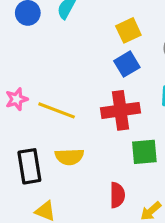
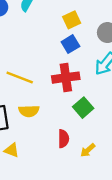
green square: (144, 152) -> (83, 108), turned -36

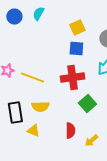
blue square: (70, 44) -> (76, 48), turned 35
yellow triangle: (12, 150) -> (33, 130), moved

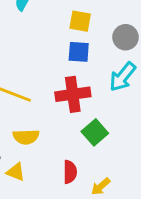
yellow square: (77, 28) -> (80, 21), turned 35

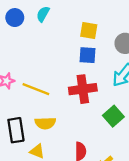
green square: (95, 132) -> (113, 116), moved

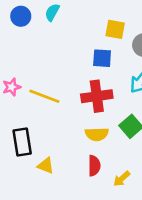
yellow square: (89, 30) -> (115, 29), moved
yellow semicircle: (45, 123) -> (97, 134), moved

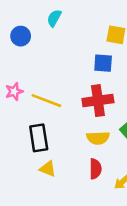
blue circle: (21, 16) -> (21, 36), moved
black rectangle: (22, 142) -> (39, 138), moved

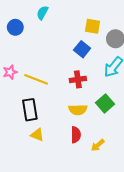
blue square: (103, 63) -> (82, 49), turned 35
red cross: (98, 101) -> (78, 79), size x0.7

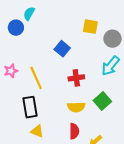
cyan semicircle: (42, 13) -> (29, 14), moved
blue square: (82, 49) -> (62, 49), moved
yellow line: (36, 79) -> (36, 78), turned 45

